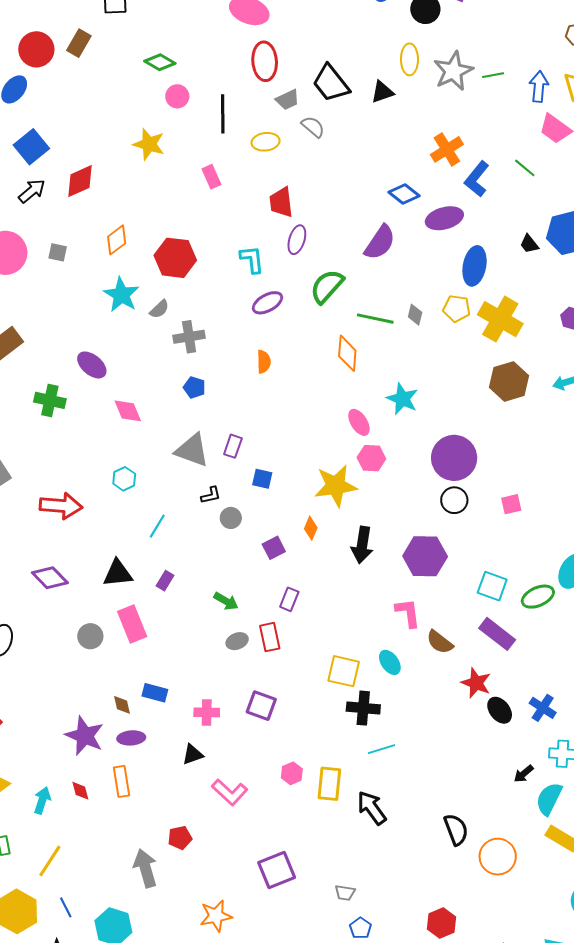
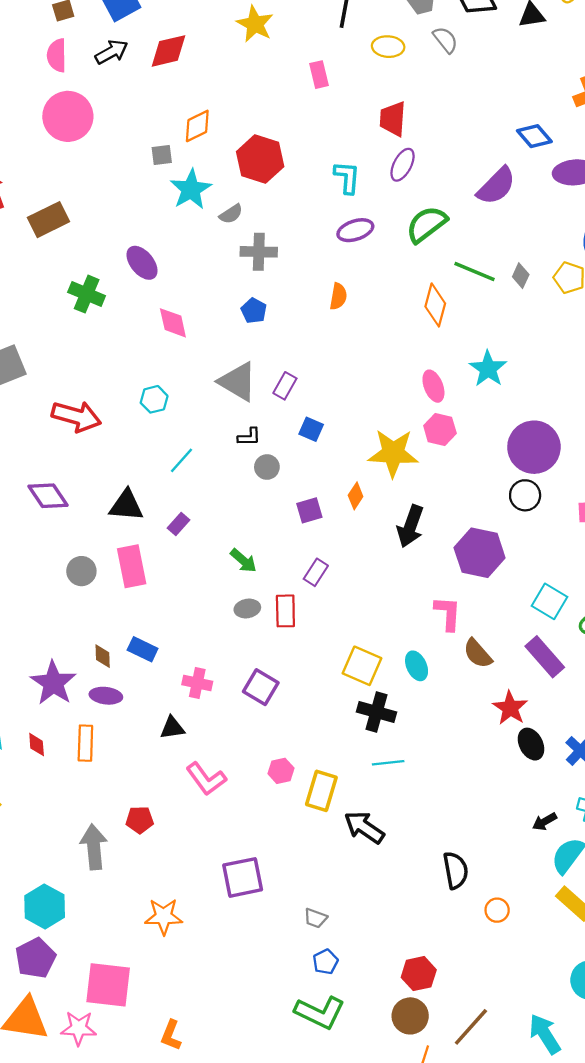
gray square: (58, 252) -> (162, 155), moved, turned -30
black arrow: (372, 808) -> (364, 827), turned -30
orange circle: (498, 857) -> (497, 910), size x0.6

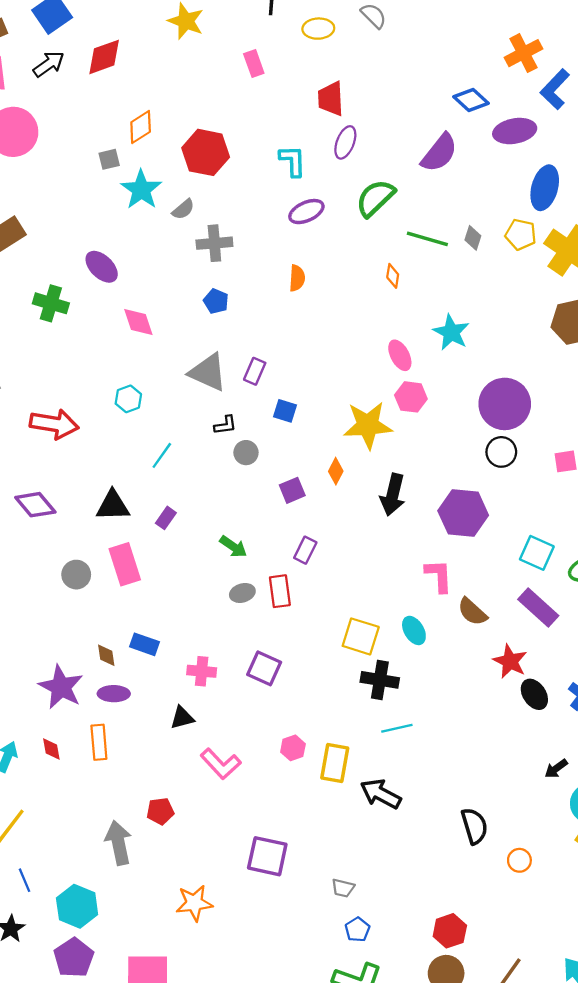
orange diamond: (435, 305) -> (393, 276), size x0.6
purple square: (243, 877) -> (267, 856), turned 30

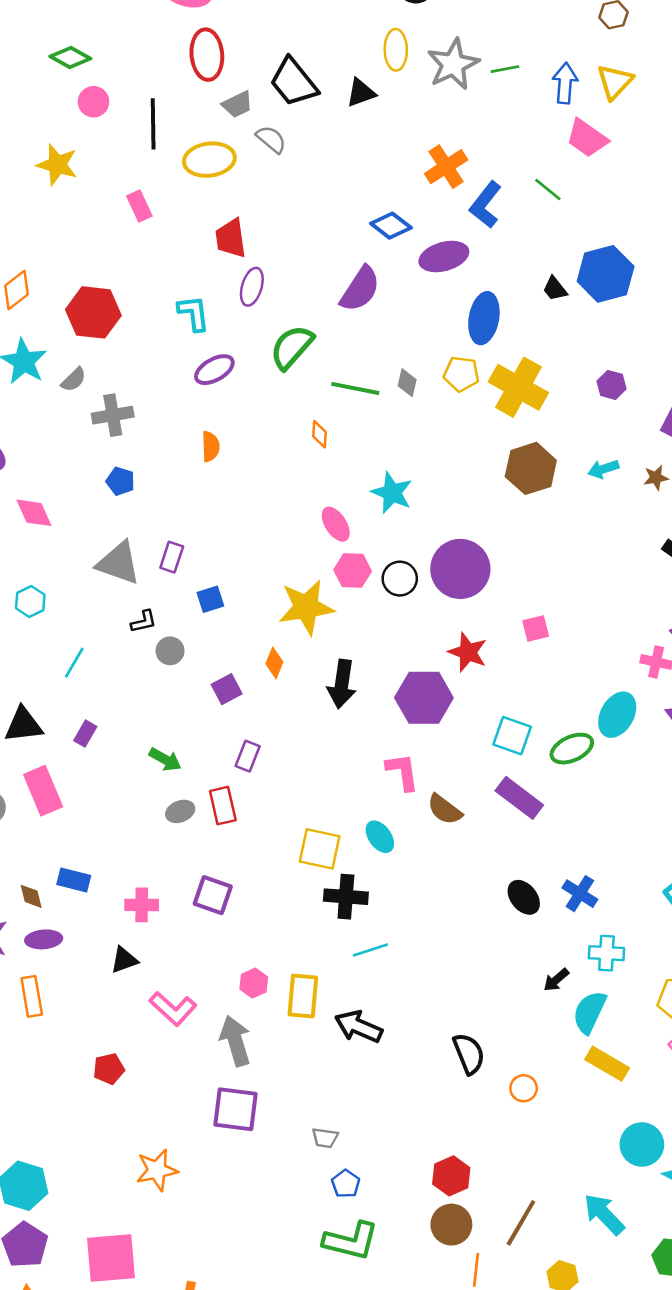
yellow ellipse: (318, 29) -> (209, 160), size x1.4
blue square: (285, 411) -> (210, 599), turned -30
black circle: (501, 452) -> (400, 579), moved
red star: (510, 661) -> (468, 652), moved
gray arrow: (118, 843) -> (235, 1041), moved

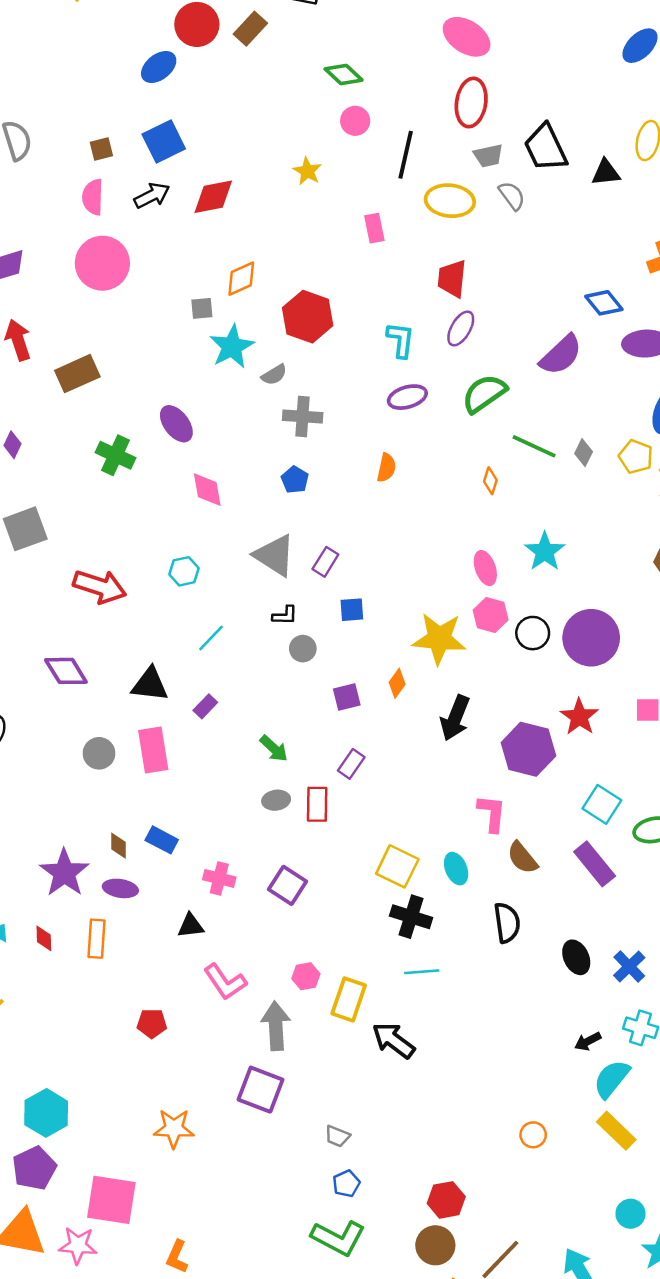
yellow star: (57, 165) -> (307, 171), size x0.7
black semicircle: (469, 1054) -> (507, 923), moved
cyan circle: (642, 1144) -> (630, 1214), size x0.7

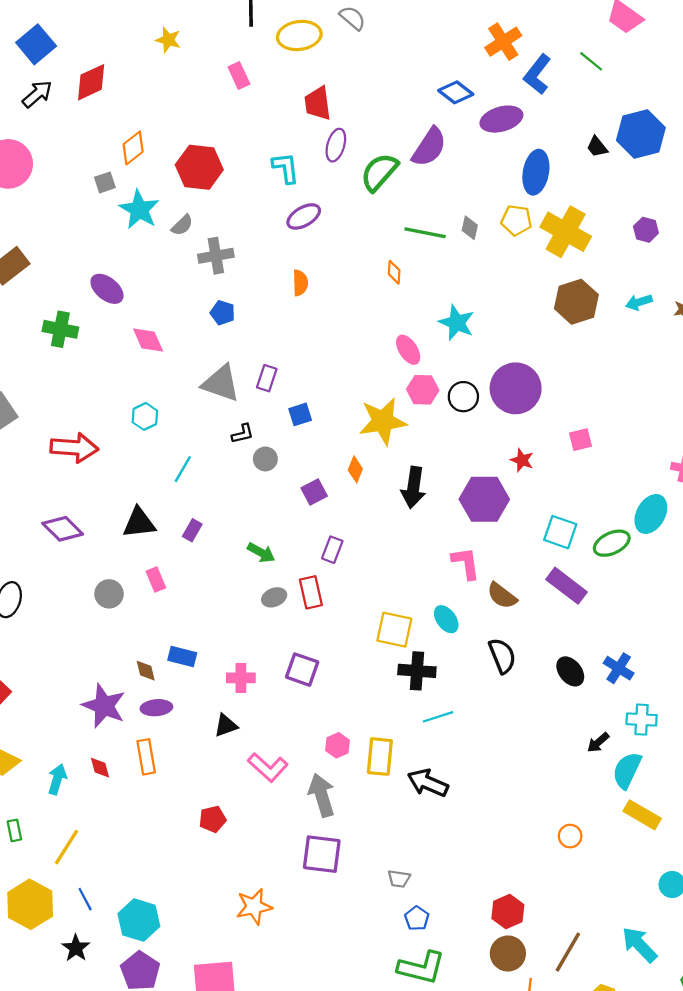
green semicircle: (484, 394) -> (379, 172), moved
red star: (579, 717) -> (522, 460), size x0.7
pink rectangle: (153, 750) -> (156, 580), size x0.6

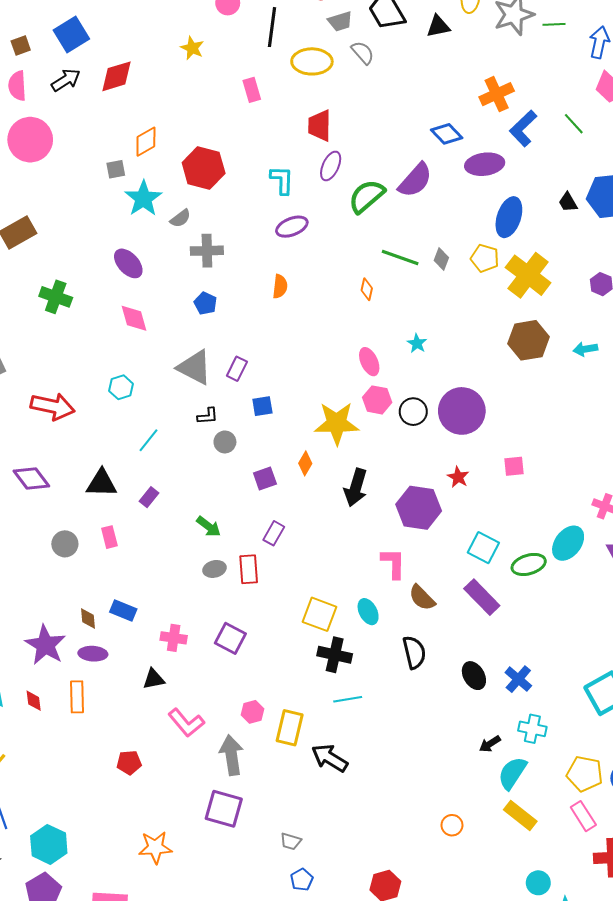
purple ellipse: (107, 289) -> (128, 263), moved
cyan star: (457, 323) -> (417, 343), size x0.6

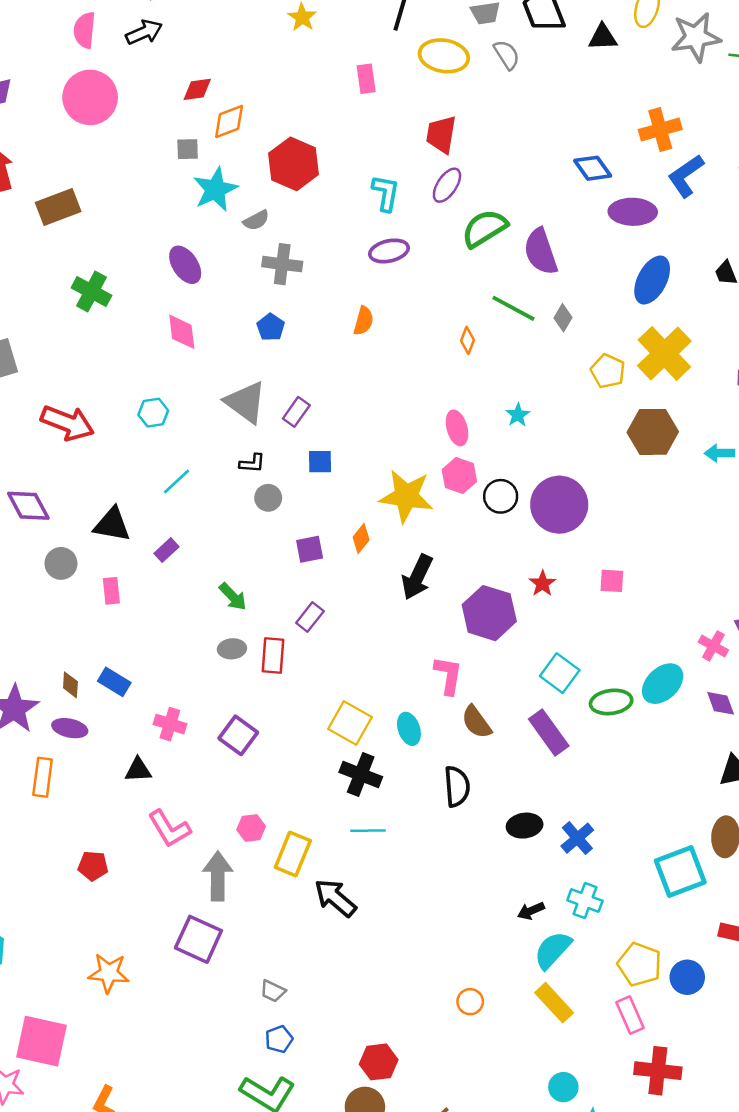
red diamond: (117, 76) -> (197, 89), moved, size x0.7
purple semicircle: (415, 180) -> (541, 252), moved, turned 111
yellow pentagon: (485, 258) -> (608, 371), moved
gray circle: (65, 544) -> (61, 563), moved
black ellipse: (474, 676) -> (525, 826), turned -76

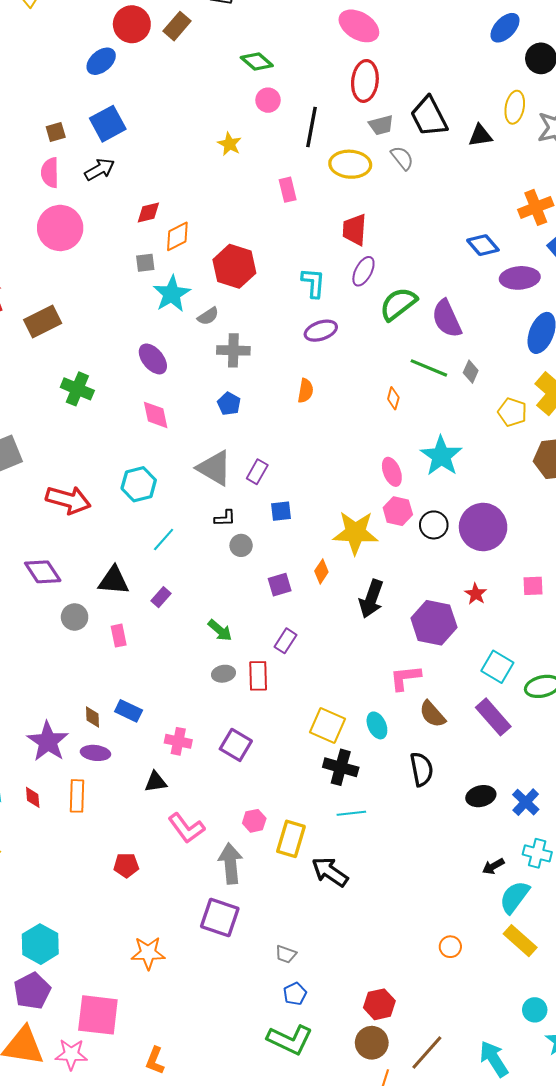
cyan hexagon: (153, 413) -> (139, 484), size x1.4
cyan star: (518, 415) -> (441, 456), size x2.0
pink L-shape: (448, 675) -> (405, 678), turned -100

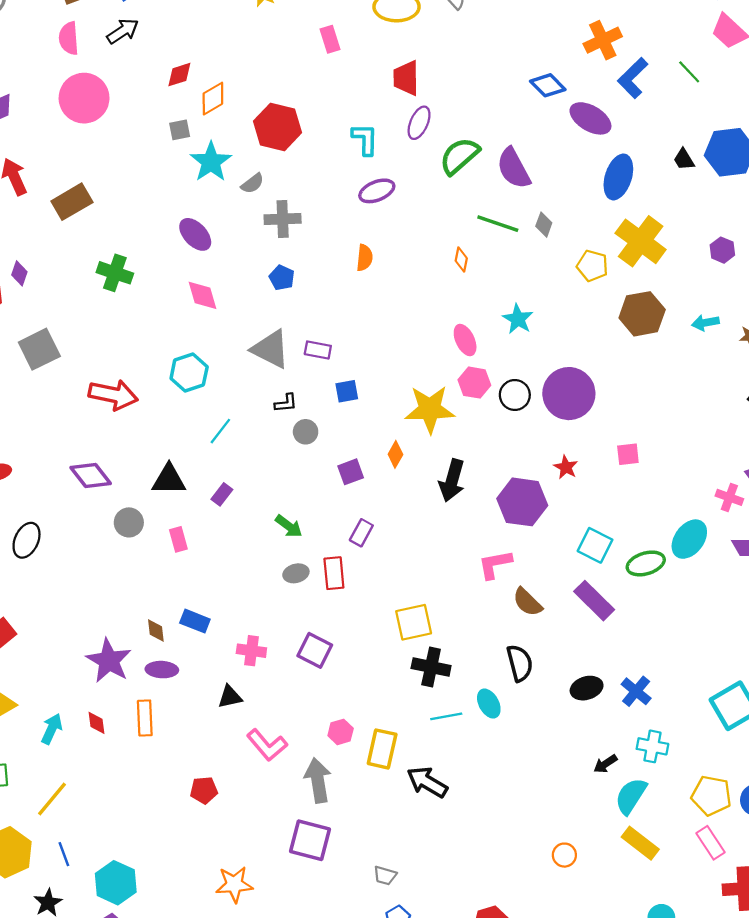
purple ellipse: (520, 278) -> (590, 118), turned 39
cyan star: (441, 456) -> (518, 319), size x0.7
purple rectangle: (257, 472) -> (318, 350), turned 75
yellow square: (328, 725) -> (414, 622), turned -32
cyan ellipse: (377, 725) -> (489, 704), moved

